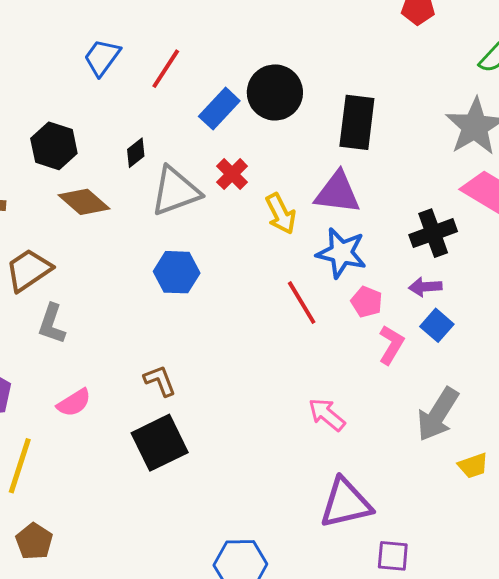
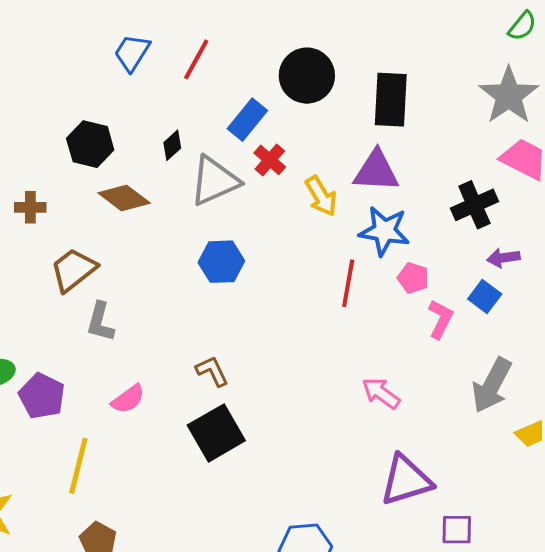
blue rectangle: (219, 109) -> (247, 120), moved
purple arrow: (425, 287) -> (503, 258), moved
red line: (302, 303) -> (348, 283), turned 45

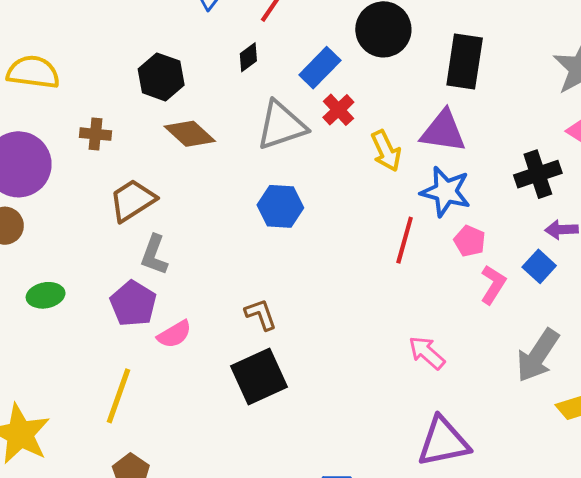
black diamond: (172, 145) -> (248, 57), moved
purple pentagon: (42, 396) -> (133, 304), moved

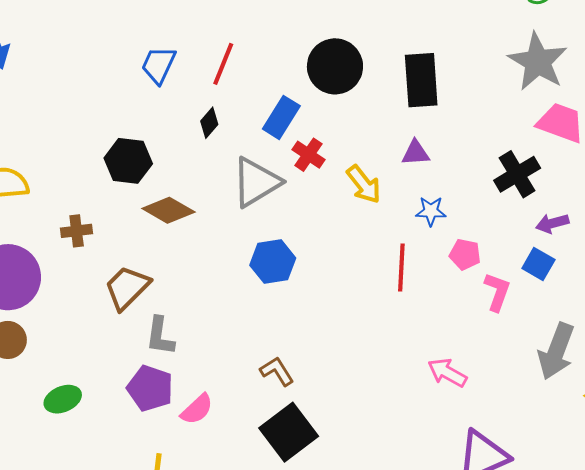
purple triangle: (443, 131) -> (416, 153), size x0.6
blue star: (446, 192) -> (431, 211), size x0.6

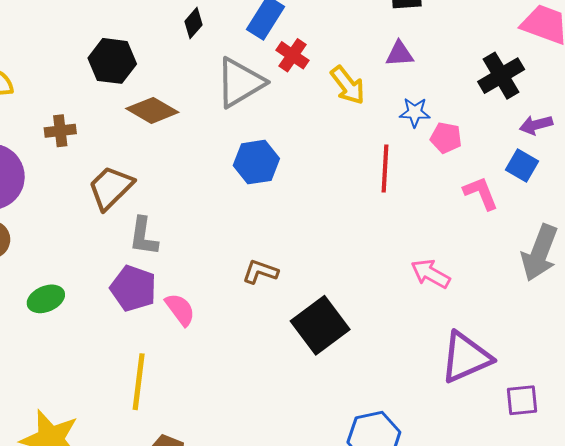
pink pentagon: (465, 254) -> (446, 138), moved
pink L-shape: (497, 292) -> (481, 193), turned -42
brown L-shape: (277, 371) -> (260, 272), turned -39
pink semicircle: (197, 409) -> (180, 309), turned -84
black square: (289, 432) -> (320, 325), moved

